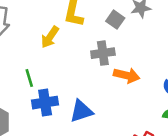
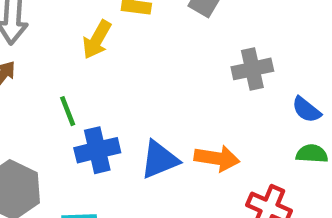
gray cross: (103, 53) -> (252, 69), moved
orange arrow: (127, 75) -> (217, 158), moved

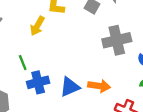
gray cross: (252, 69) -> (117, 40), size x1.4

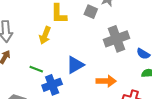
green line: (23, 63) -> (36, 69), turned -40
blue triangle: (70, 87) -> (75, 65), moved

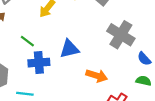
gray cross: (117, 39) -> (121, 35), turned 35

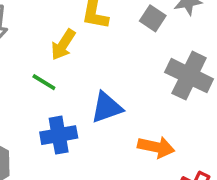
green line: (27, 41) -> (44, 82), moved

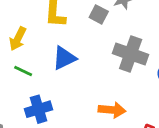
yellow arrow: (63, 45) -> (18, 39), moved
blue triangle: (107, 108) -> (64, 58), moved

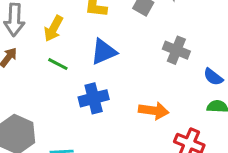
gray cross: (131, 54) -> (176, 50), size x0.7
blue cross: (38, 109) -> (94, 98), moved

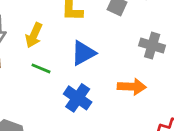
blue cross: (94, 98) -> (78, 98), turned -36
orange arrow: (154, 111) -> (132, 87), moved

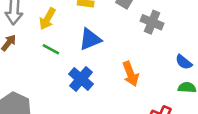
gray cross: (152, 46) -> (152, 22), moved
orange arrow: (132, 87) -> (131, 74), turned 60

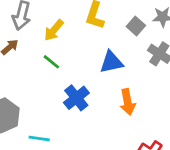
blue triangle: (90, 39) -> (111, 62), moved

